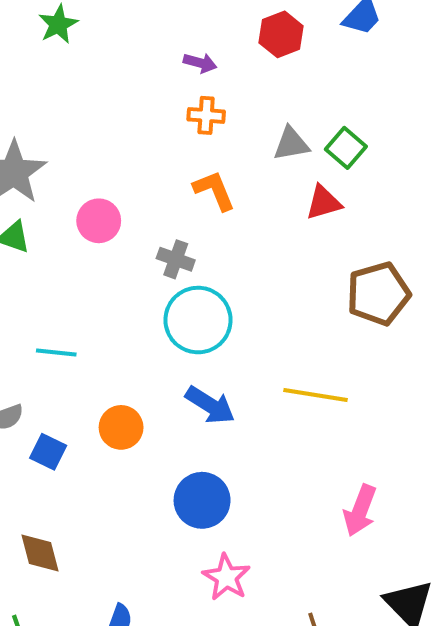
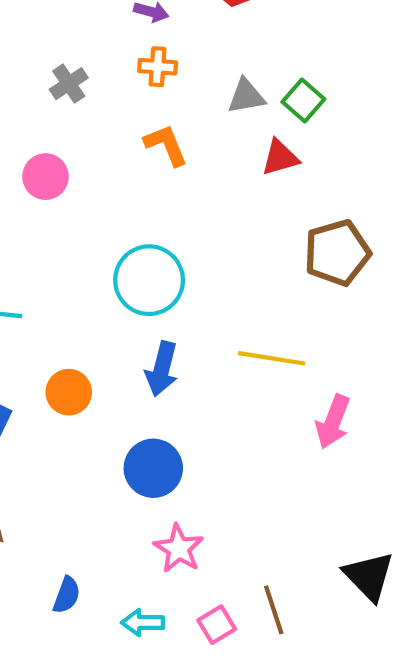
gray cross: (176, 259) -> (69, 84), moved, turned 36
blue arrow: (210, 405) -> (162, 369), turned 72
pink arrow: (360, 510) -> (333, 422), moved

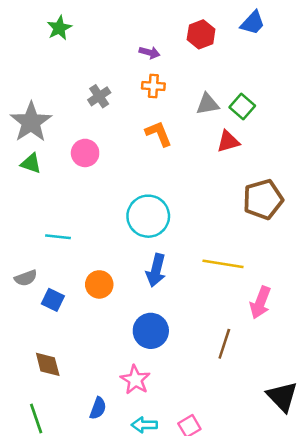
pink star: (179, 549) -> (135, 380), moved
brown line: (274, 610) -> (224, 344), moved, turned 36

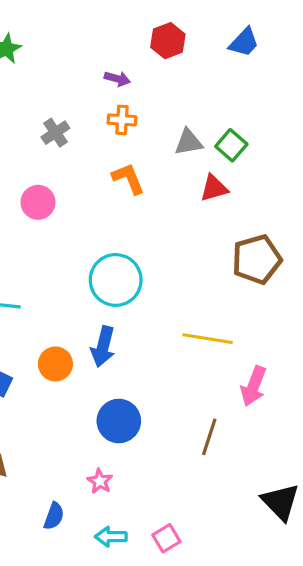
red hexagon: (201, 34) -> (168, 41), moved
blue arrow: (156, 270) -> (103, 347), moved
pink star: (135, 380) -> (100, 481), size x0.7

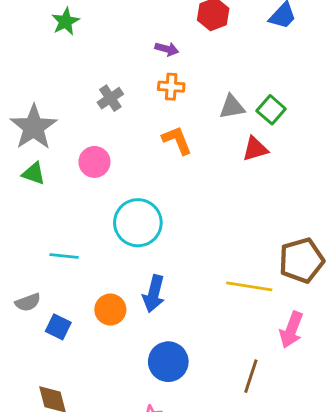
brown pentagon: (257, 259) -> (301, 260), moved
cyan circle: (116, 280) -> (138, 223), moved

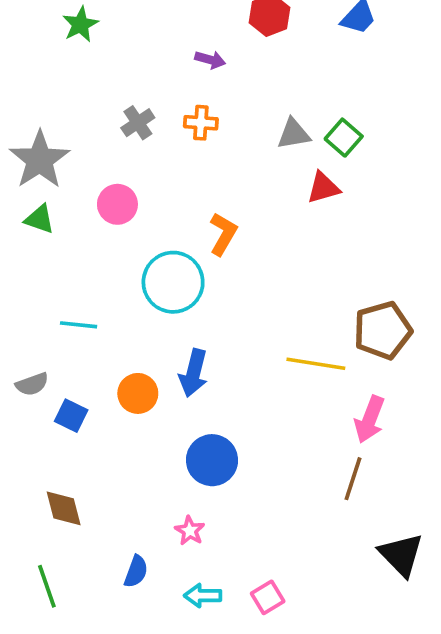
orange cross: (171, 87) -> (201, 123), moved
orange L-shape: (177, 140) -> (223, 234), moved, turned 52
brown line: (251, 376) -> (353, 479), moved

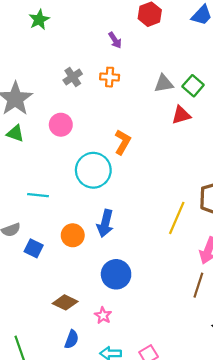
purple arrow: (210, 60) -> (115, 40), turned 42
yellow line: (316, 364) -> (177, 218), turned -76
brown diamond: (64, 508) -> (65, 302), moved, turned -50

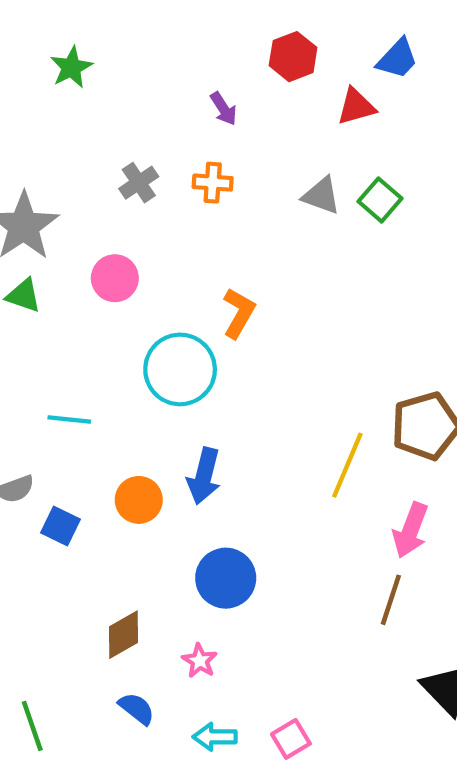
gray triangle: (164, 84) -> (321, 196), turned 30
red triangle: (181, 115) -> (356, 107), moved
brown diamond: (65, 302) -> (124, 635), turned -55
blue semicircle: (72, 339) -> (137, 709), turned -72

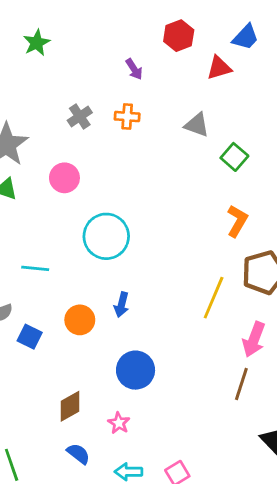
green square: (380, 200) -> (234, 157), moved
orange L-shape: (239, 313) -> (237, 221), moved
blue arrow: (204, 476) -> (122, 305), size x0.7

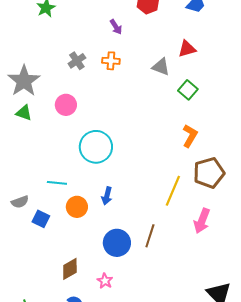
red triangle: (219, 68) -> (187, 49), moved
cyan line: (35, 268) -> (57, 183), moved
brown line: (241, 384) -> (150, 236), moved

